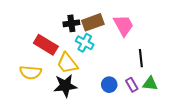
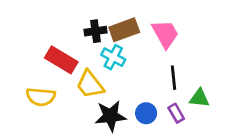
black line: (141, 58) -> (173, 78), moved
green triangle: (150, 84) -> (199, 98), moved
black star: (65, 86) -> (111, 116), moved

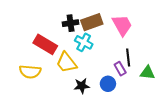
purple rectangle: (176, 113) -> (120, 69), moved
black star: (111, 116) -> (82, 86), size x0.7

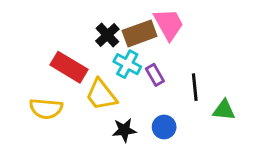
black cross: (71, 23) -> (107, 35), turned -35
pink trapezoid: (122, 25) -> (169, 24), moved
purple rectangle: (120, 69) -> (155, 75), moved

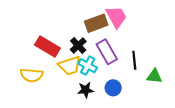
black cross: (107, 35) -> (78, 45), moved
cyan cross: (127, 64) -> (88, 66), moved
purple rectangle: (155, 75) -> (107, 52), size x1.6
yellow trapezoid: (101, 95) -> (70, 66), turned -70

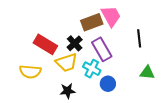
black line: (134, 60) -> (139, 38), moved
cyan cross: (88, 66) -> (92, 69), moved
black star: (86, 90) -> (68, 91), moved

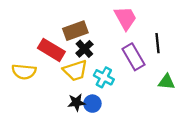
brown rectangle: (92, 22) -> (75, 31), moved
purple rectangle: (102, 49) -> (133, 57), moved
yellow semicircle: (30, 72) -> (24, 72), moved
blue circle: (108, 84) -> (92, 104), moved

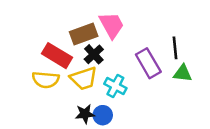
pink trapezoid: (126, 18) -> (112, 25), moved
yellow semicircle: (24, 72) -> (46, 80), moved
green triangle: (167, 82) -> (183, 73), moved

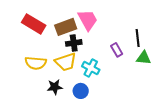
black cross: (94, 54) -> (74, 43), turned 35
red rectangle: (57, 56) -> (34, 24), moved
purple rectangle: (148, 63) -> (117, 50), size x0.6
black star: (85, 114) -> (55, 87), moved

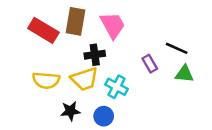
brown rectangle: (66, 27) -> (75, 21), moved, turned -60
black line: (138, 38) -> (177, 48), turned -60

